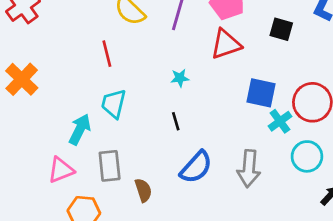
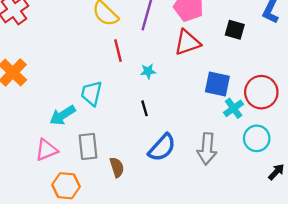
red line: (107, 54) -> (118, 51), moved
cyan arrow: (80, 129) -> (63, 115), turned -148

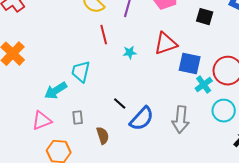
red triangle: (187, 42) -> (166, 44), moved
black line: (145, 108) -> (120, 104), moved, turned -32
gray rectangle: (88, 146) -> (78, 118), size x0.6

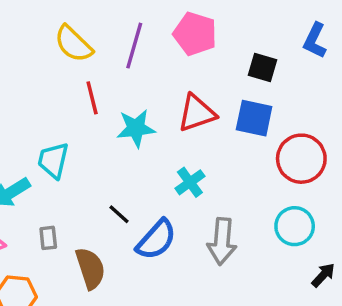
cyan star: (130, 53) -> (136, 128), size x1.6
blue square: (190, 64) -> (254, 118), moved
cyan cross: (204, 85) -> (190, 182), moved
brown semicircle: (103, 136) -> (90, 268), size x1.4

